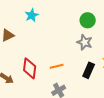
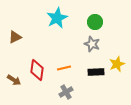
cyan star: (32, 15) -> (57, 18), moved, size x1.5
black rectangle: (89, 70) -> (96, 72), turned 63

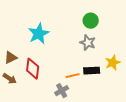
cyan star: (57, 18) -> (39, 34), moved
brown triangle: (15, 37) -> (11, 58), moved
orange line: (64, 68) -> (73, 76), moved

